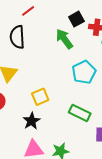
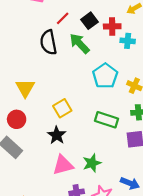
red line: (28, 11) -> (63, 18), moved
black semicircle: (17, 37) -> (48, 42), moved

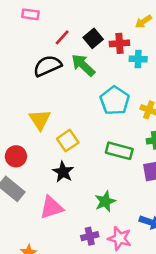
black semicircle: (48, 42) -> (47, 66), turned 80
yellow triangle: (25, 88) -> (40, 120), moved
pink triangle: (63, 165) -> (51, 207), moved

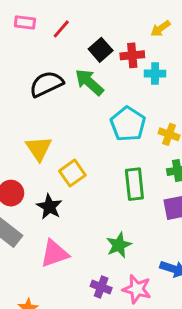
red line: (62, 37) -> (61, 29), moved
green rectangle: (119, 151) -> (134, 184), turned 70
black star: (63, 172) -> (49, 207), moved
purple cross: (90, 236) -> (101, 287), turned 35

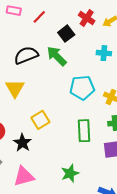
red cross: (132, 55) -> (87, 18), moved, turned 35
cyan pentagon: (128, 124) -> (82, 88), turned 30
yellow triangle: (39, 149) -> (15, 88), moved

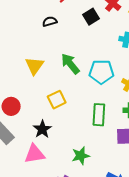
black semicircle: (26, 55) -> (50, 22), moved, size x0.6
green arrow: (57, 56) -> (70, 64), moved
black star: (22, 143) -> (42, 129), moved

